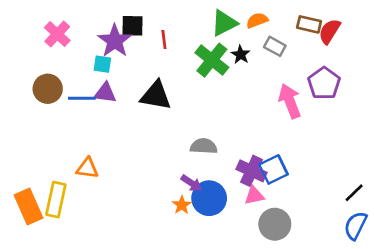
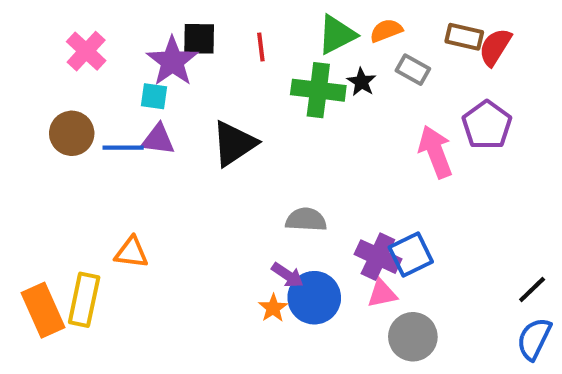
red line: (164, 39) -> (261, 47), moved
green cross: (212, 60) -> (318, 90), turned -32
black triangle: (156, 96) -> (234, 144), turned -44

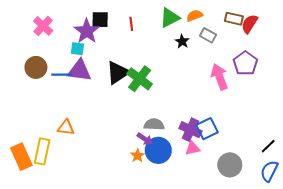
green cross: (318, 90) -> (140, 79), moved, turned 30
purple triangle: (158, 139) -> (79, 71), size x1.4
gray semicircle: (306, 220) -> (154, 124), moved
gray circle: (413, 337) -> (230, 165), moved

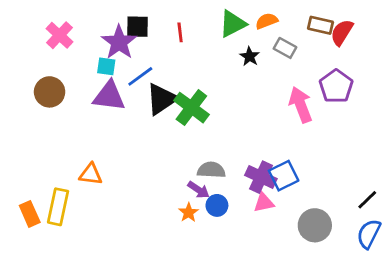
blue line: (62, 75) -> (140, 76), moved, turned -36
blue circle: (158, 150) -> (217, 205), size x0.6
orange rectangle: (21, 157) -> (30, 214), size x0.7

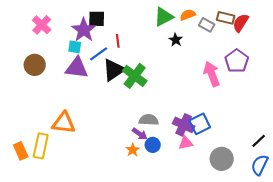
red line: (180, 32) -> (118, 41), moved
gray rectangle: (285, 48) -> (207, 25), moved
orange triangle: (91, 174) -> (64, 123), size x1.4

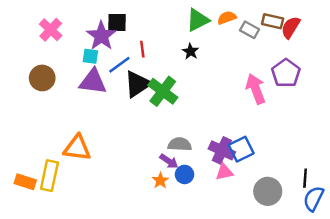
black star: (176, 40) -> (191, 51), moved
black line: (259, 141) -> (305, 178), moved, turned -42
orange rectangle: (21, 151) -> (25, 182), turned -48

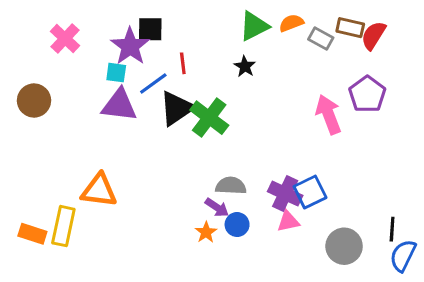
brown circle: (42, 78) -> (34, 100), moved

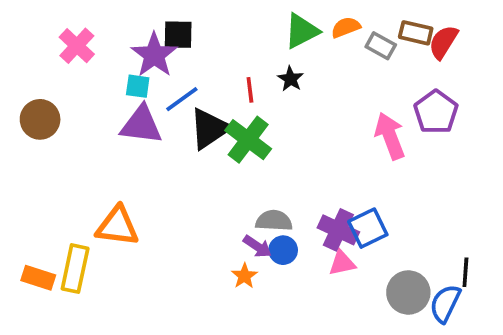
red line: (183, 63) -> (250, 90), moved
blue circle: (237, 225) -> (283, 250), moved
blue semicircle: (403, 256) -> (445, 304), moved

